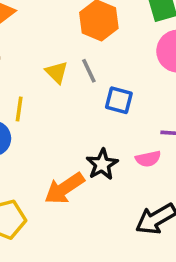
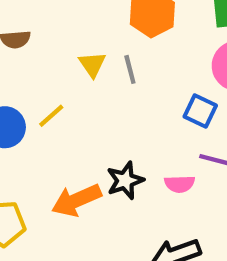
blue square: (119, 100) -> (200, 111), moved
yellow line: (19, 109) -> (51, 116), moved, turned 30

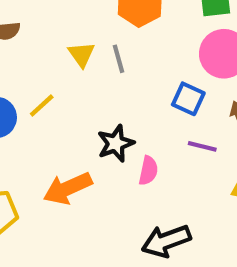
black star: (125, 180) -> (116, 143), moved
pink semicircle: (180, 184) -> (148, 171), moved, turned -76

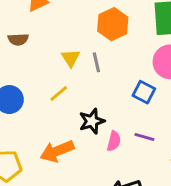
yellow line: (42, 105) -> (59, 93), moved
purple line: (202, 146) -> (144, 137), moved

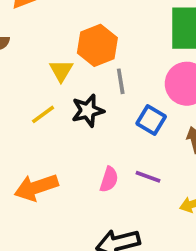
orange hexagon: (113, 24) -> (97, 45), moved
gray line: (96, 62) -> (121, 81), moved
black star: (92, 121) -> (88, 111), moved

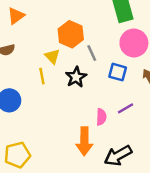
yellow line: (43, 114) -> (42, 76), moved, turned -49
purple line: (148, 177) -> (125, 108), turned -35
orange arrow: (36, 187) -> (84, 141), moved, turned -56

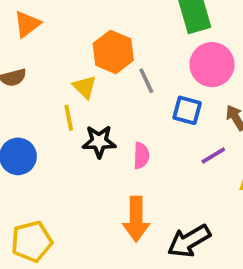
black star: (76, 77) -> (99, 142), moved, turned 30
purple line: (125, 108) -> (213, 155), moved
pink semicircle: (101, 117) -> (141, 156), moved

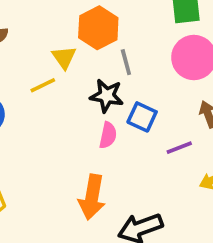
blue square: (187, 110) -> (142, 117), moved
yellow line: (69, 118) -> (43, 85), turned 65
black star: (99, 142) -> (107, 96), moved

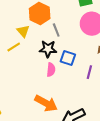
purple line: (179, 148) -> (89, 72), turned -48
orange arrow: (92, 197) -> (46, 103), turned -65

